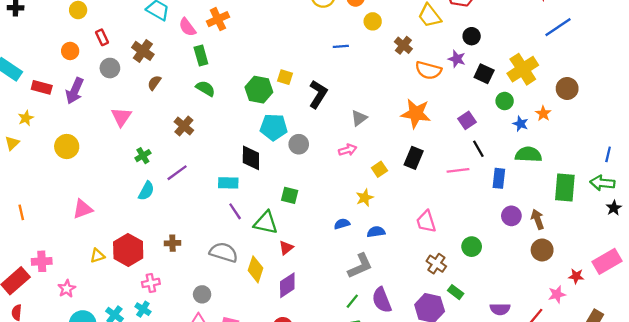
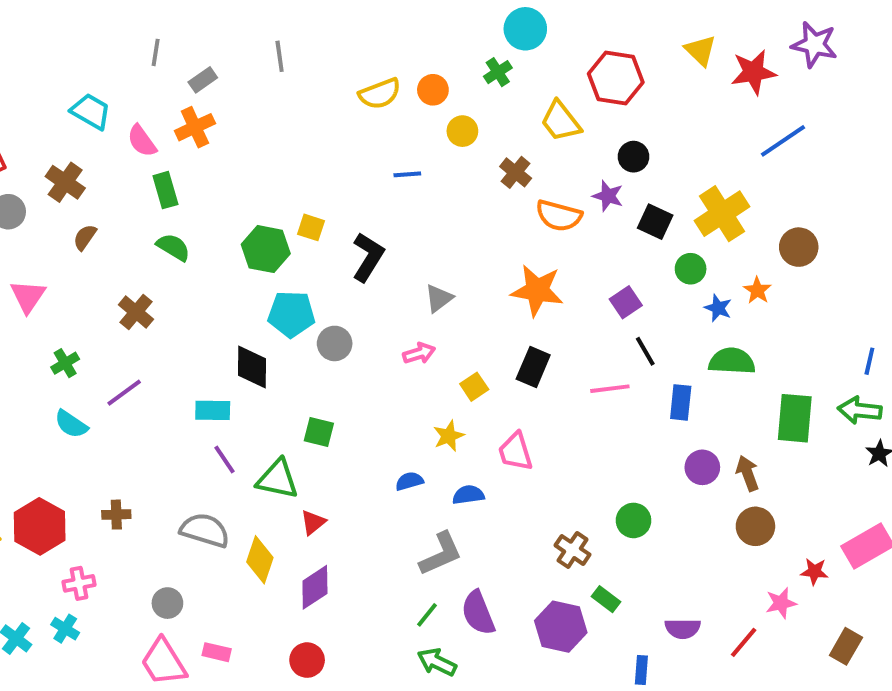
cyan semicircle: (146, 191) -> (71, 424), turned 96
pink trapezoid: (426, 222) -> (516, 452), moved

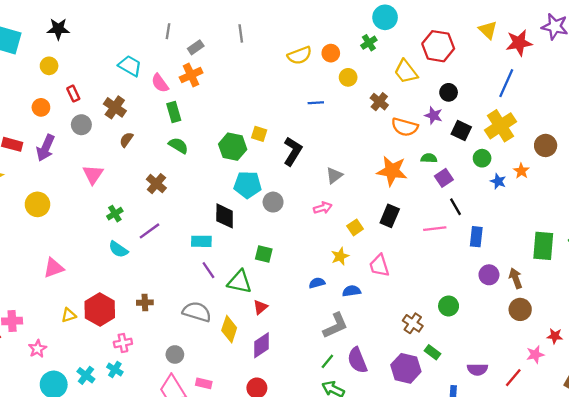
blue line: (783, 141) -> (506, 83), moved, turned -32
green semicircle: (732, 361) -> (429, 158), moved, size x0.6

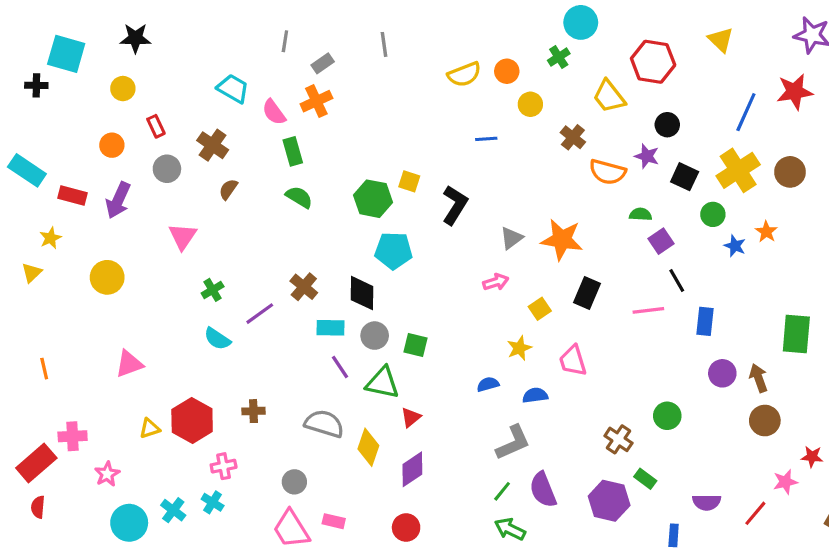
red star: (519, 43) -> (795, 92), moved
brown circle: (546, 145) -> (790, 172), moved
orange star: (392, 171) -> (562, 240), moved
brown cross: (156, 184) -> (304, 287), moved
gray circle: (273, 202) -> (375, 336), moved

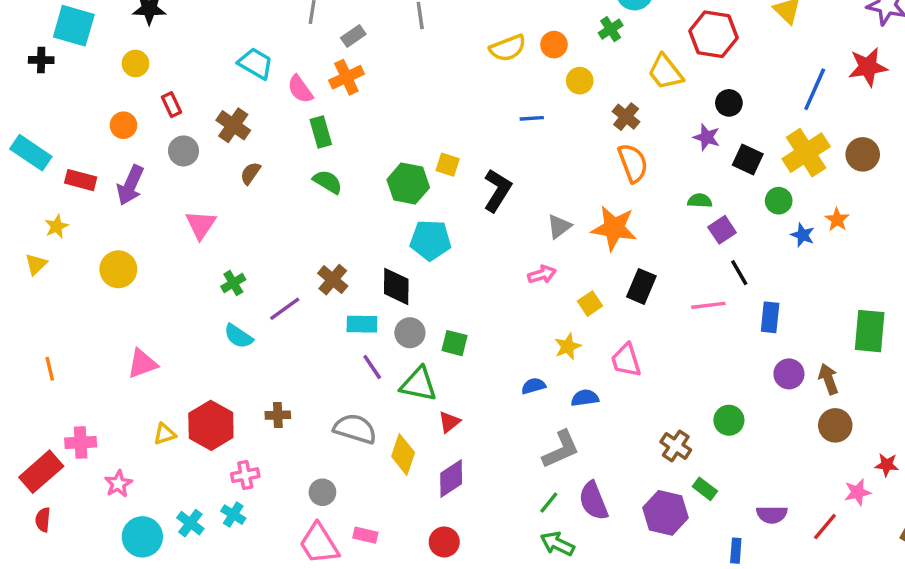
orange semicircle: (607, 172) -> (633, 163), moved, turned -126

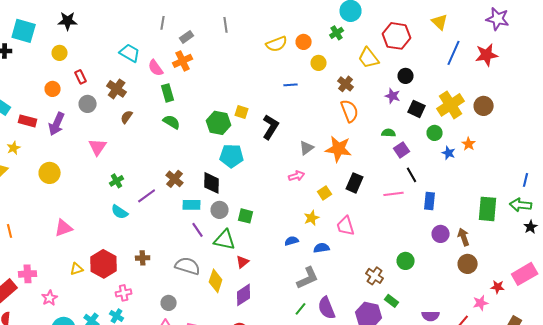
blue line: (815, 89) -> (454, 53), moved

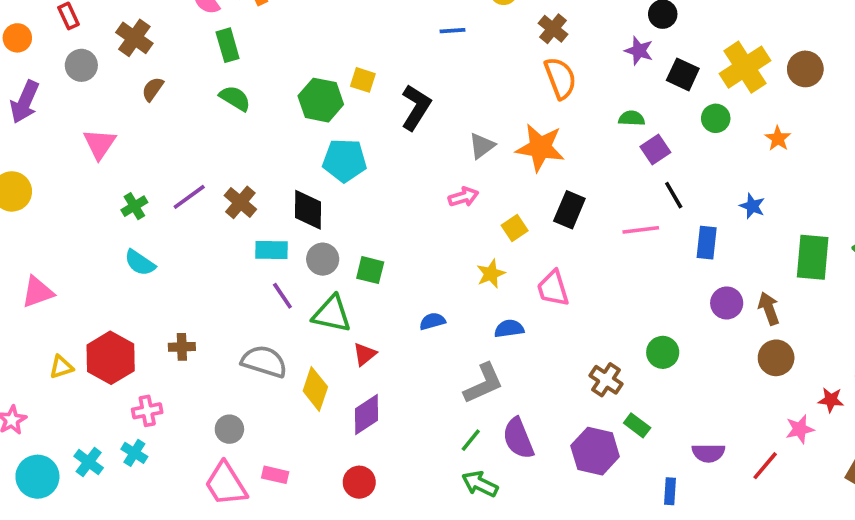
blue star: (449, 153) -> (752, 206), moved
purple line: (147, 196) -> (189, 197), moved
blue semicircle: (292, 241) -> (432, 321), moved

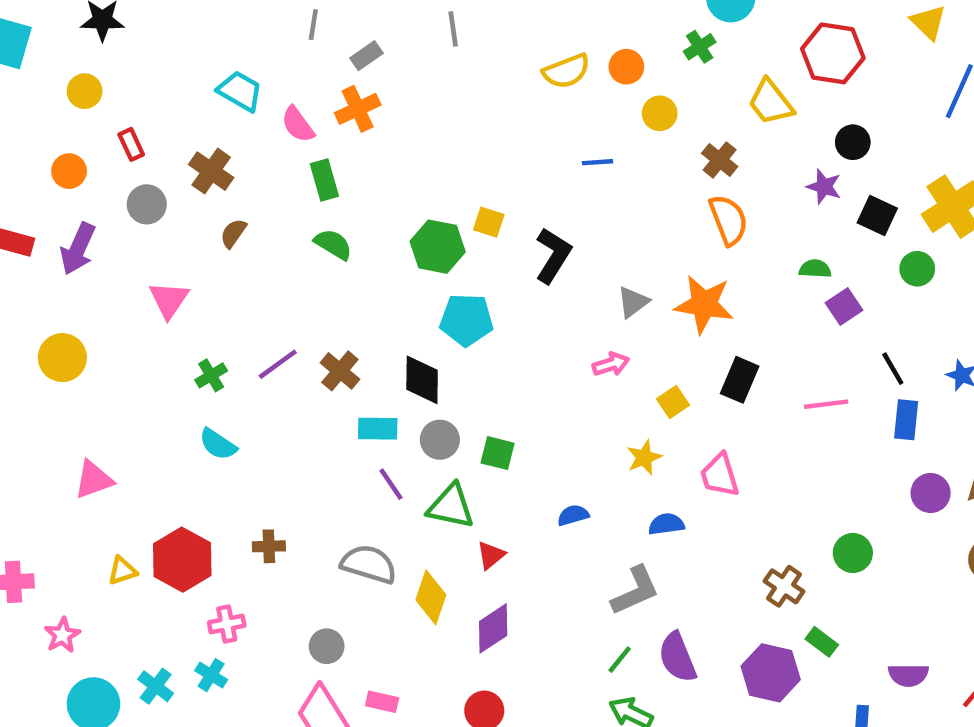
black line: (674, 195) -> (893, 369), moved

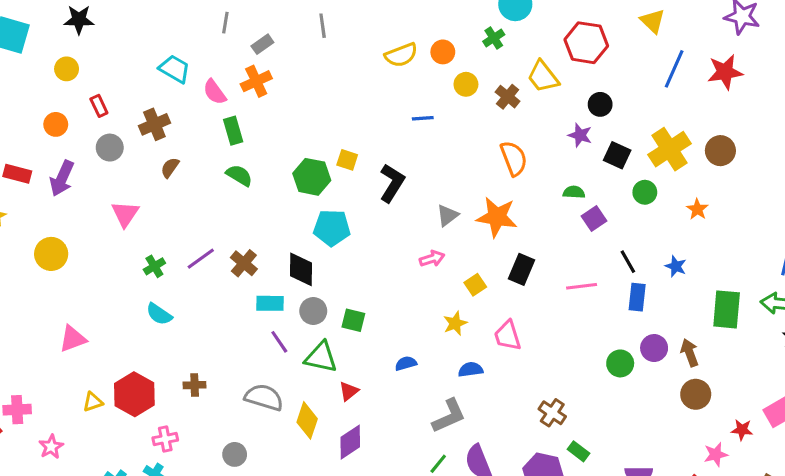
brown cross: (720, 160) -> (508, 97), moved
brown cross: (211, 171) -> (154, 124), turned 32
green circle: (853, 553) -> (620, 363), moved

